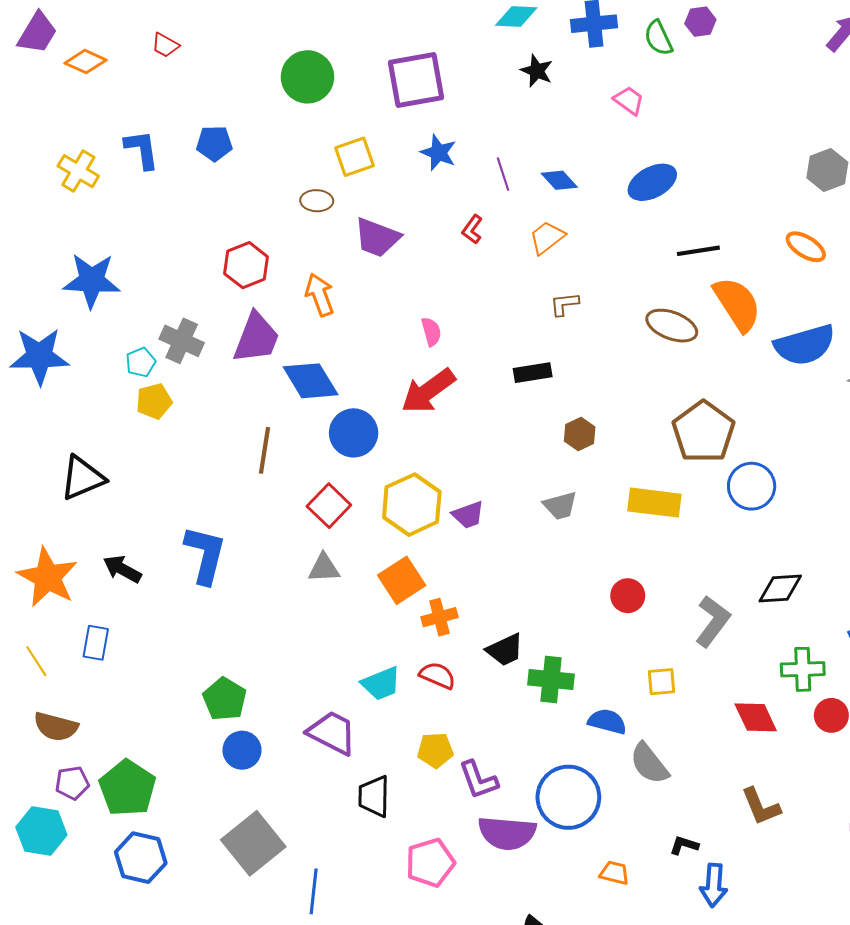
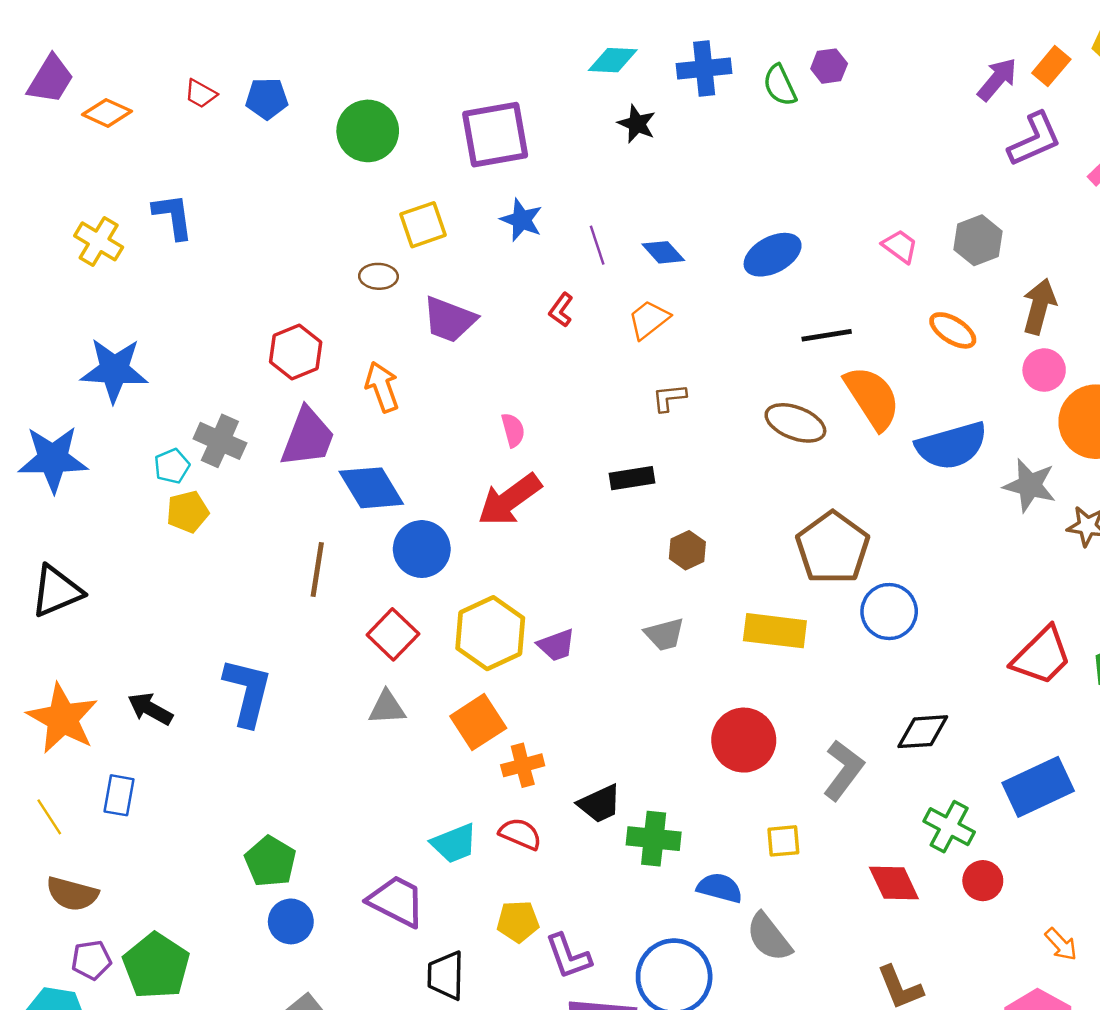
pink trapezoid: (629, 100) -> (900, 246), moved
blue pentagon: (214, 143) -> (267, 99), moved
black triangle: (82, 478) -> (57, 591), moved
red circle: (628, 596) -> (744, 740), size x1.6
green cross: (803, 669) -> (949, 827), turned 30

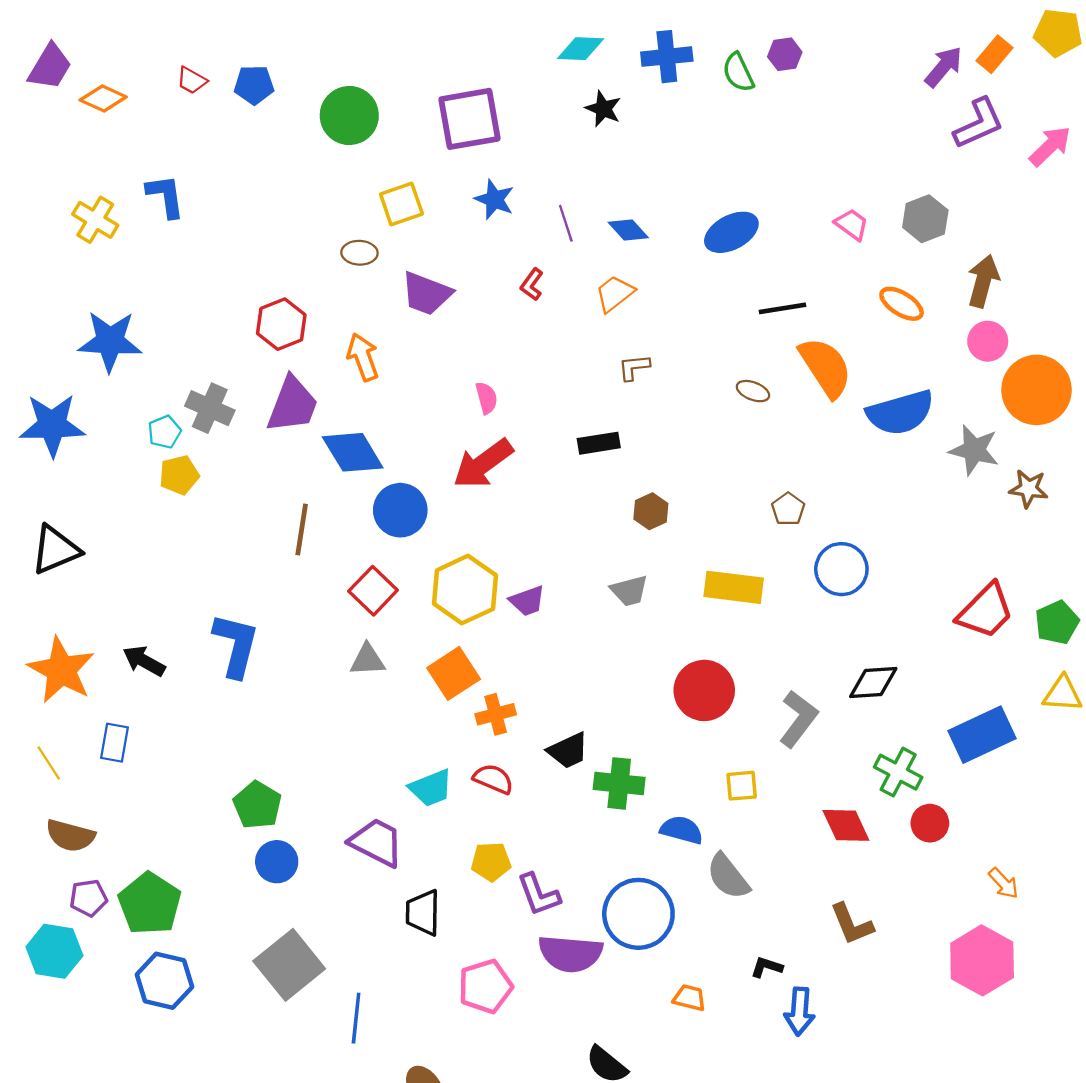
brown ellipse: (795, 423) -> (753, 391), size x0.6
brown pentagon: (833, 548) -> (788, 509), size x0.5

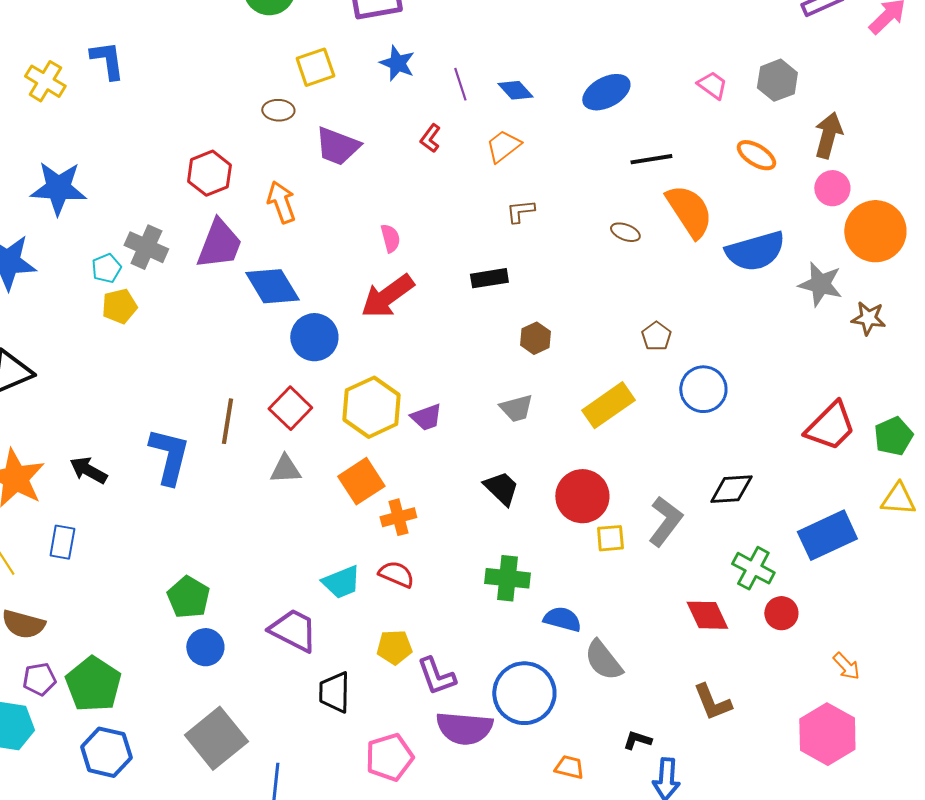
brown line: (302, 529) -> (227, 421), moved
yellow rectangle: (734, 587) -> (608, 405), turned -42
black trapezoid: (568, 751) -> (501, 488), moved, turned -111
yellow square: (742, 786) -> (610, 538), moved

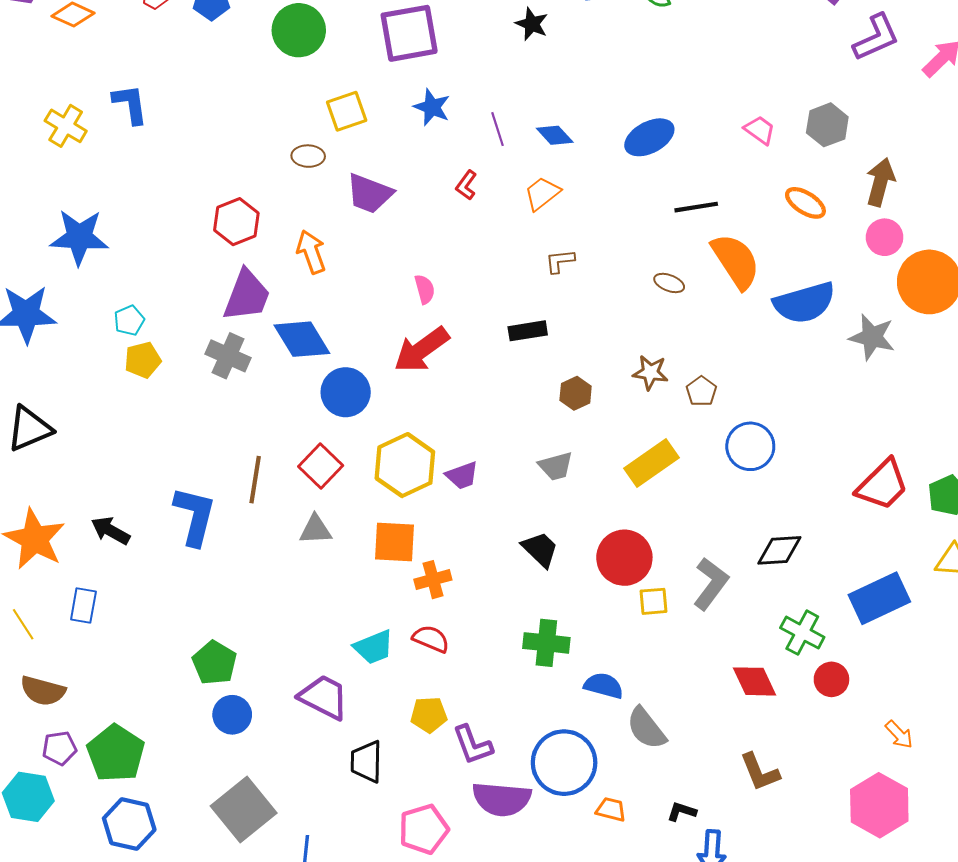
gray cross: (146, 247) -> (228, 356), moved
brown star: (868, 318) -> (650, 372), moved
orange square: (361, 481) -> (394, 542), turned 36
orange trapezoid: (569, 767) -> (611, 809), moved

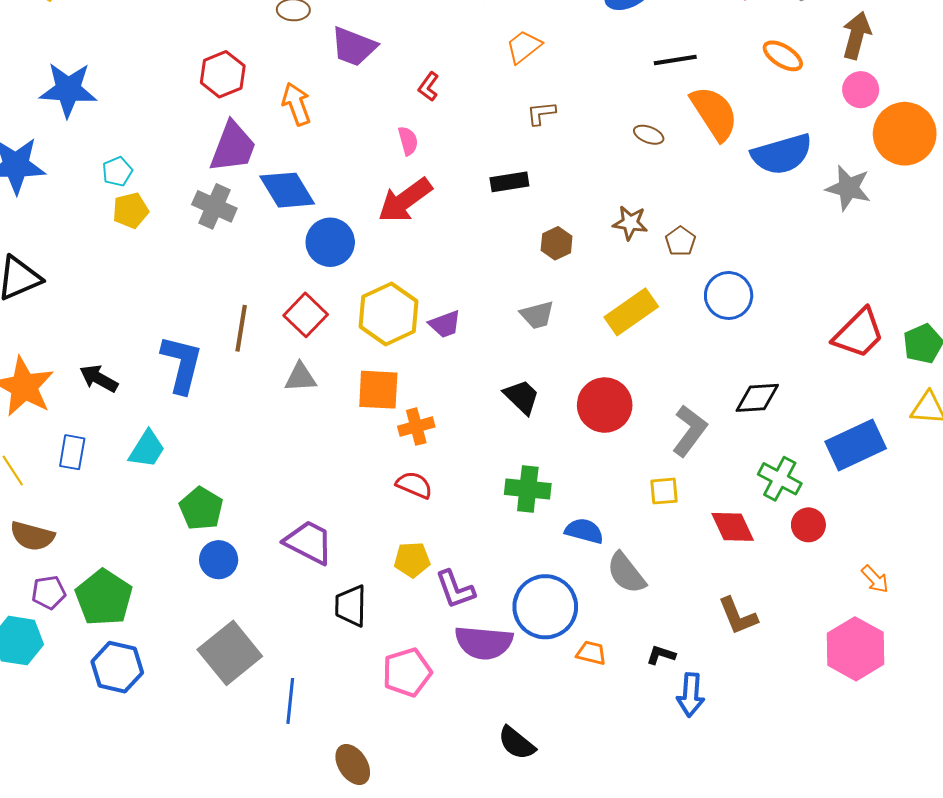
red L-shape: (466, 185) -> (429, 87), moved
yellow square: (654, 601) -> (664, 491), moved
cyan trapezoid: (374, 647) -> (147, 449), moved, turned -36

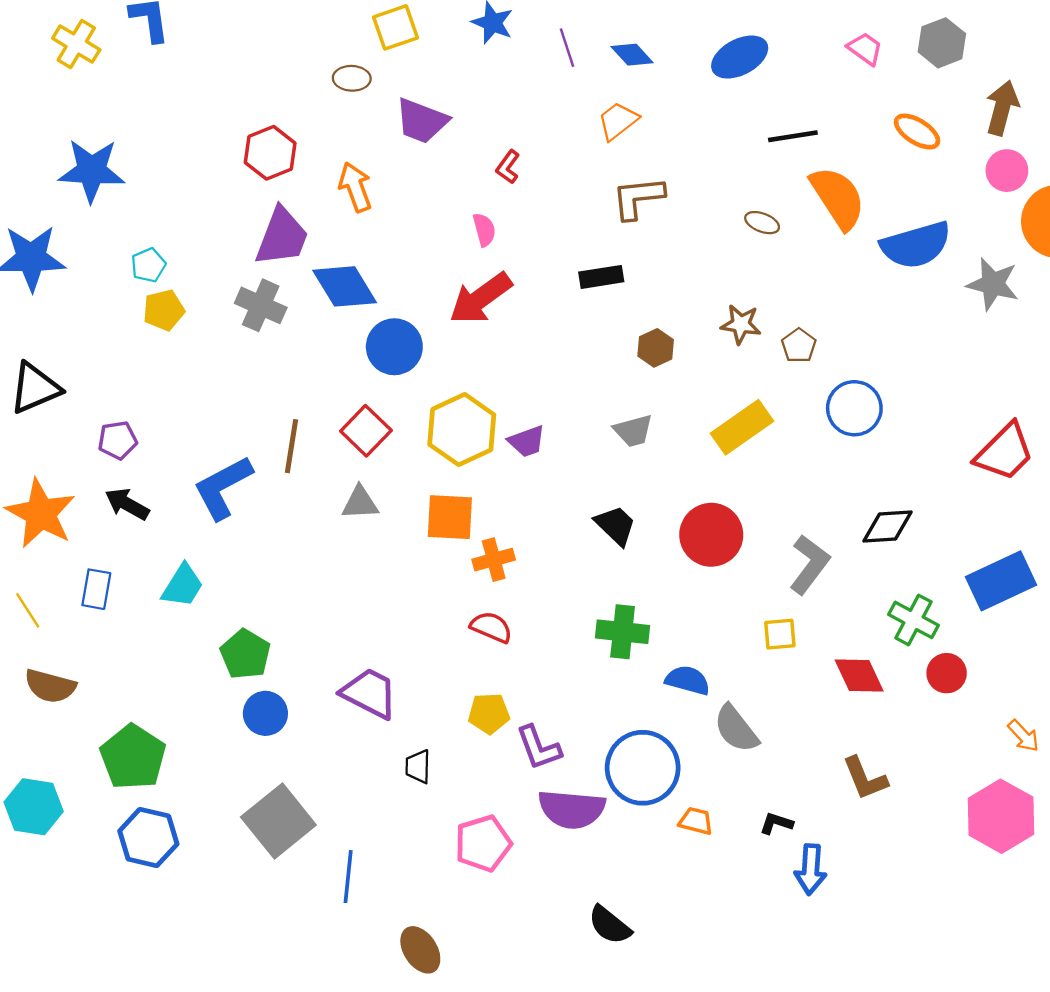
brown L-shape: (541, 113) -> (638, 198), size x1.6
blue L-shape: (182, 364) -> (223, 487), turned -132
purple pentagon: (49, 592) -> (118, 440), moved
black trapezoid: (351, 606) -> (418, 767), size x0.7

